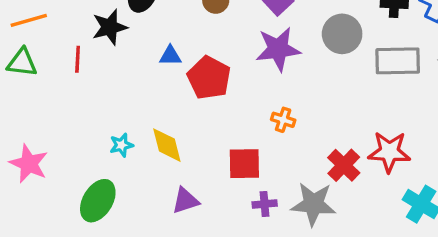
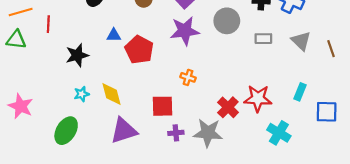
black star: (110, 27) -> (77, 55), moved
red line: (78, 59) -> (48, 24), moved
gray rectangle: (398, 61) -> (263, 39), size x0.6
purple triangle: (185, 201) -> (124, 131), size x1.5

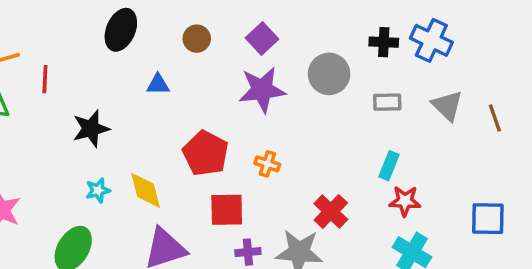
blue triangle: (114, 35) -> (158, 84), moved
red pentagon: (139, 50) -> (206, 153), moved
cyan rectangle: (300, 92) -> (389, 166), moved
red star: (258, 98) -> (405, 201), moved, size x0.7

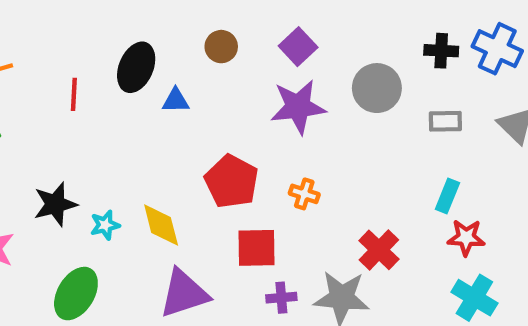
black ellipse: (121, 30) -> (136, 67), moved
red line: (45, 79) -> (74, 94), moved
black star: (91, 129) -> (55, 204), moved

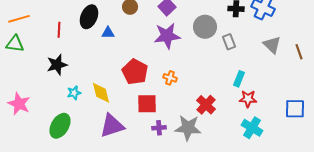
gray rectangle: (445, 121) -> (229, 42), moved, turned 70
black star: (55, 204) -> (57, 65), moved

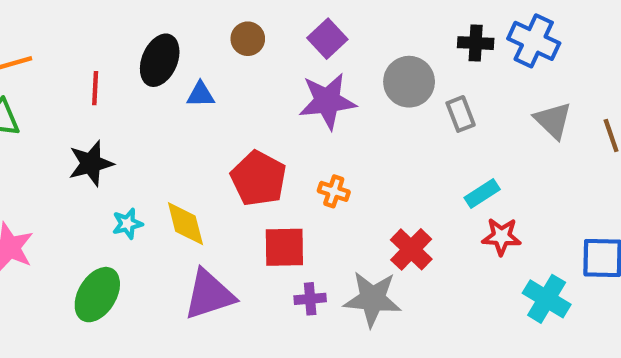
cyan rectangle: (239, 79) -> (482, 194), turned 35
cyan cross: (252, 128) -> (547, 299), moved

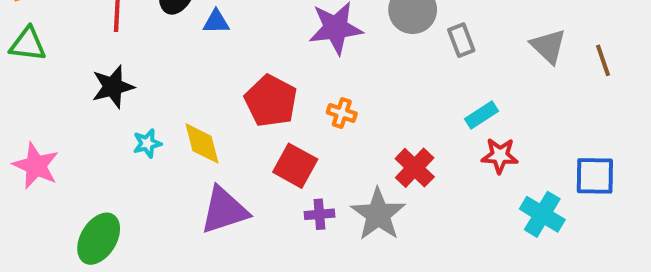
red square: (284, 247) -> (295, 166), turned 30
green ellipse: (97, 295) -> (99, 239), moved
gray star: (372, 299) -> (378, 214), turned 30

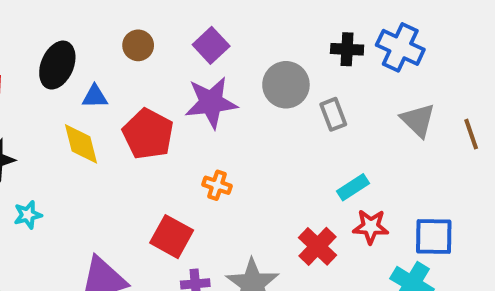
red pentagon: (271, 101) -> (148, 134), moved
yellow diamond: (202, 143) -> (81, 144), moved
red cross: (415, 168) -> (317, 246), moved
blue square: (595, 176) -> (434, 237), moved

